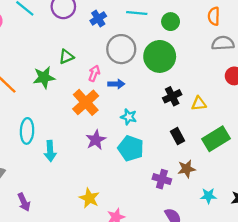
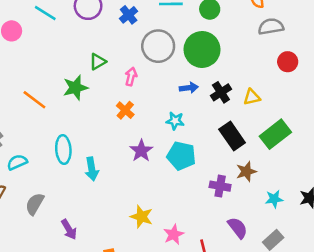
blue arrow: (116, 84) -> (189, 88), moved
orange cross: (86, 102) -> (125, 110), size x0.6
black rectangle: (178, 136) -> (232, 136), size x1.5

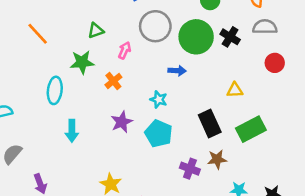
green star: (75, 88) -> (82, 62), moved
black cross: (221, 92) -> (230, 37), moved, turned -36
orange line: (34, 100) -> (38, 34), moved
cyan ellipse: (63, 150) -> (55, 90), moved

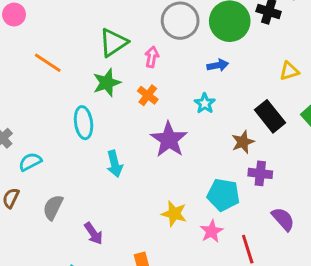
green triangle: (96, 31) -> (113, 43), size x1.5
cyan star: (159, 99) -> (205, 103), turned 30
purple star: (122, 122) -> (169, 140), size x1.4
cyan pentagon: (159, 133) -> (223, 195), moved
brown star: (217, 159) -> (243, 142), moved

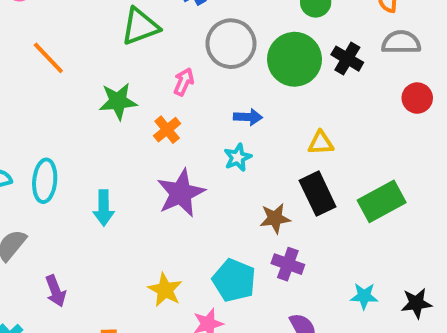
green triangle: (113, 43) -> (140, 26), moved
blue arrow: (218, 65) -> (248, 117), moved
yellow triangle: (289, 71) -> (321, 143), moved
cyan ellipse: (84, 123) -> (45, 181), moved

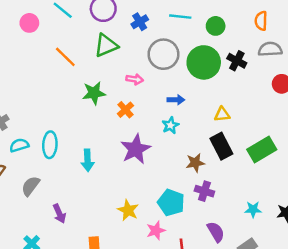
orange line: (48, 58) -> (65, 57), moved
pink arrow: (184, 82) -> (135, 79), turned 77

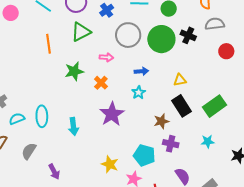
pink circle: (29, 23) -> (11, 13), moved
orange line: (65, 57) -> (49, 44), turned 42
cyan star: (253, 209) -> (208, 141), moved

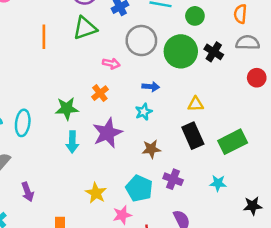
green star: (74, 71) -> (67, 108), moved
brown star: (161, 121) -> (151, 149), moved
cyan arrow: (73, 126) -> (72, 142), moved

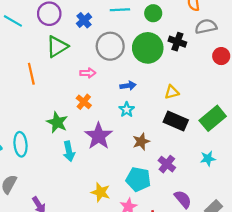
orange line: (44, 37) -> (31, 74), moved
green star: (67, 108) -> (57, 122), turned -30
black rectangle: (193, 136) -> (176, 121), turned -30
purple cross: (173, 179) -> (167, 164), turned 30

